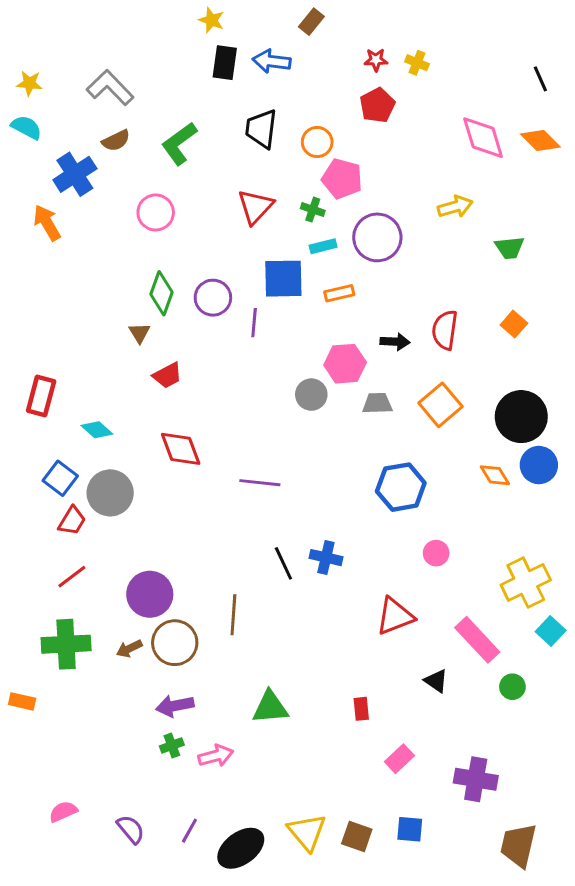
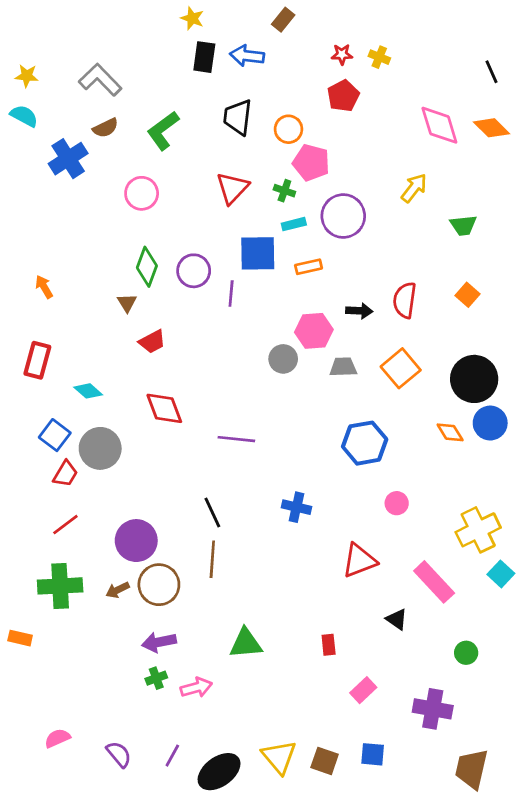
yellow arrow: (455, 207) -> (414, 188), turned -36
orange arrow: (47, 223) -> (44, 287), moved, size x0.7
black line: (283, 563) -> (212, 513), moved
green circle: (512, 687) -> (466, 653), moved

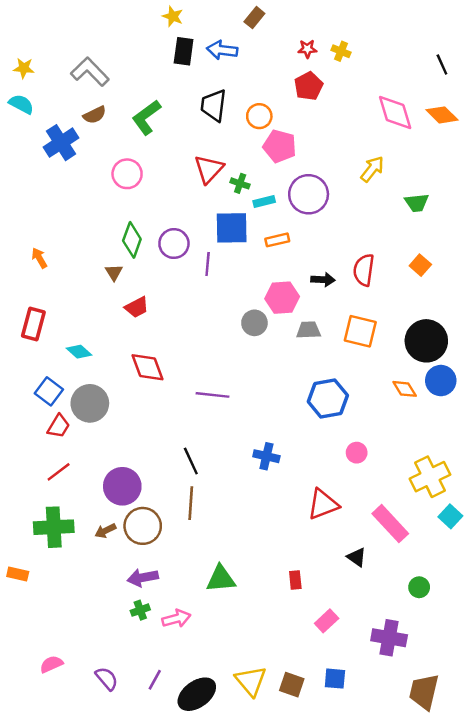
green cross: (284, 191) -> (240, 183), moved
orange square: (401, 368) -> (360, 331), turned -36

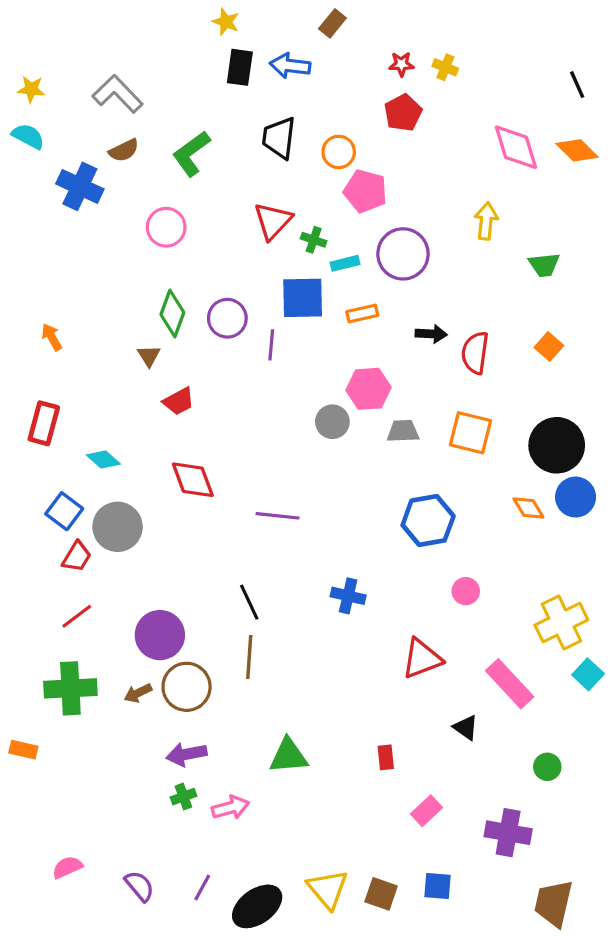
blue cross: (61, 143) -> (80, 186), turned -32
yellow arrow: (372, 169) -> (486, 221), turned -32
black arrow: (323, 280) -> (431, 334), moved

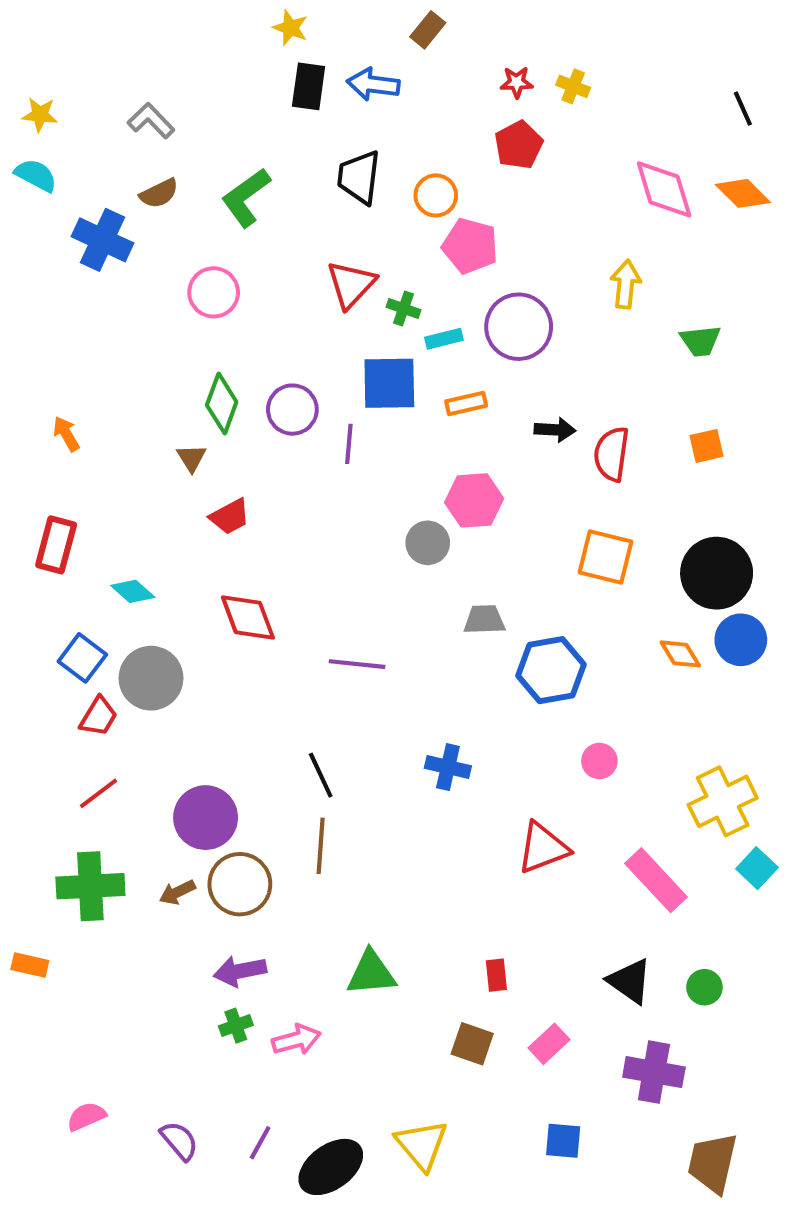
gray L-shape: (118, 94) -> (151, 121), size x0.7
orange square: (549, 346) -> (706, 446), turned 36
gray trapezoid: (403, 431) -> (484, 620), moved
black triangle: (466, 728) -> (630, 981), moved, size x1.4
brown square: (381, 894) -> (472, 1044), moved

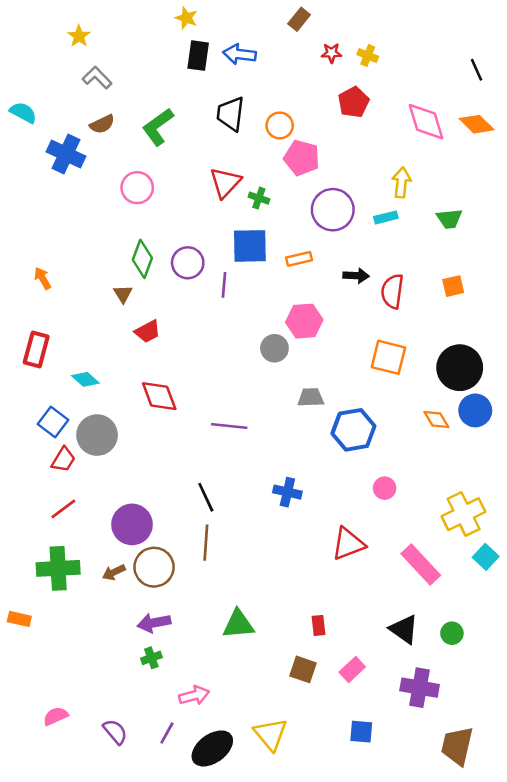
brown rectangle: (428, 30) -> (299, 19), moved
yellow star: (40, 115) -> (79, 36), moved, turned 30
red pentagon: (519, 145) -> (353, 102), moved
cyan rectangle: (444, 339) -> (386, 217), moved
pink arrow: (296, 1040) -> (194, 695), moved

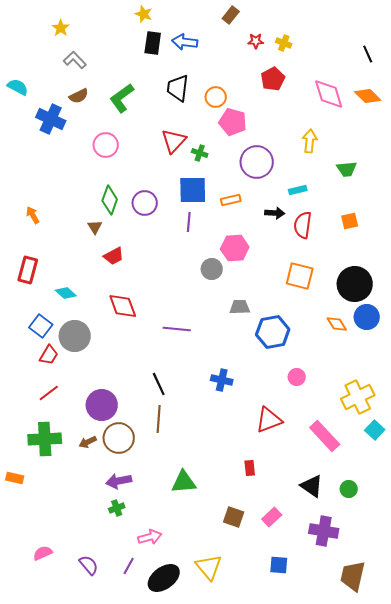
cyan rectangle: (386, 217) -> (298, 190), moved
purple line: (224, 285) -> (189, 222), moved
red rectangle: (319, 625) -> (250, 468), moved

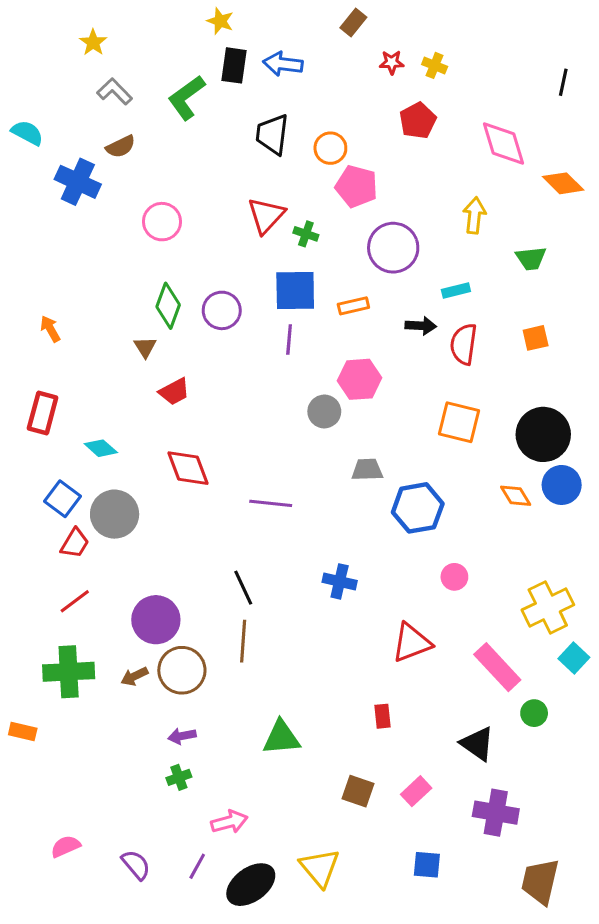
black line: (368, 54) -> (563, 82), turned 36
orange diamond: (368, 96) -> (563, 183), moved
green L-shape: (122, 98) -> (187, 98), moved
purple arrow: (119, 481) -> (182, 736), size x0.7
green circle: (349, 489) -> (534, 713), moved

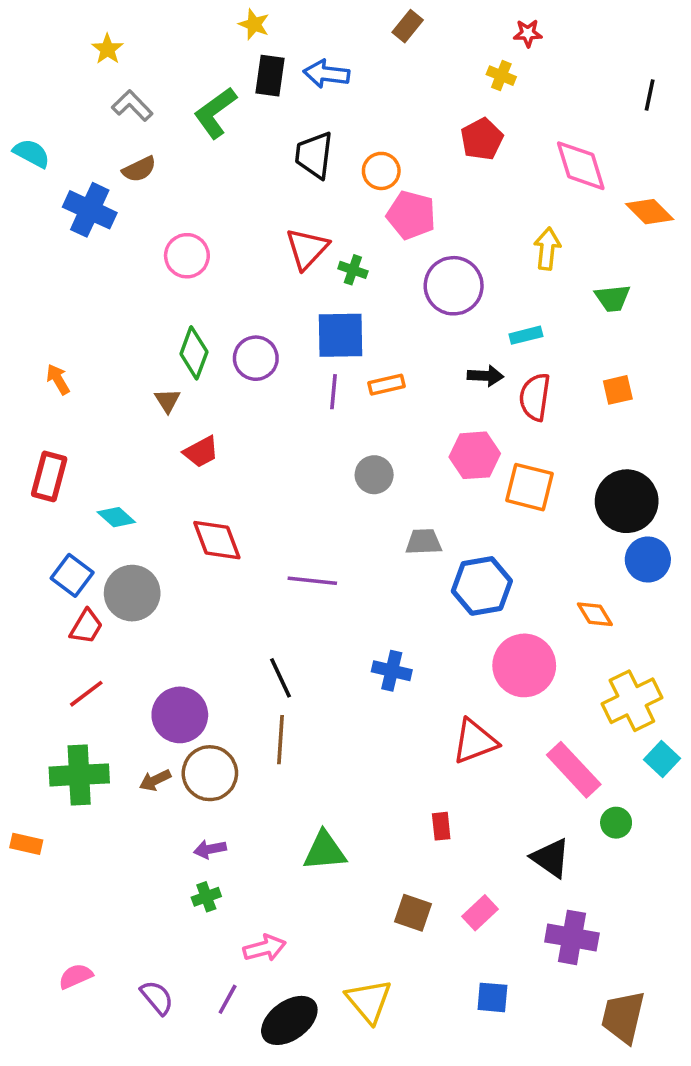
red star: (392, 62) -> (528, 33), moved
orange rectangle: (353, 306) -> (386, 385), moved
pink hexagon: (360, 379) -> (475, 455), moved
orange diamond: (516, 496) -> (595, 614), moved
pink circle: (454, 577) -> (524, 665), size x2.0

